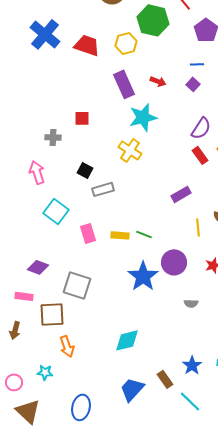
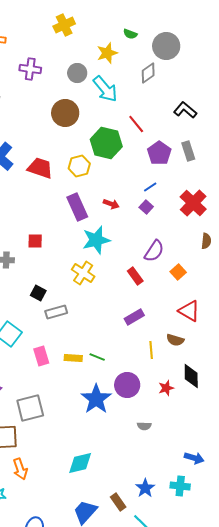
blue line: (197, 64) -> (150, 187), turned -32
red rectangle: (200, 155) -> (135, 276), moved
gray square: (77, 285) -> (30, 408), turned -32

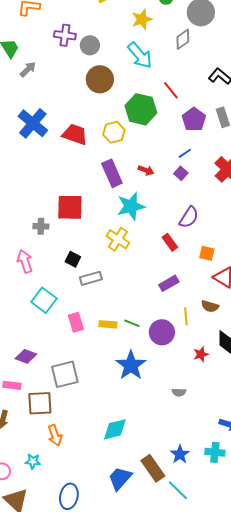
gray circle: (77, 73) -> (90, 45), moved
red square: (35, 241) -> (70, 207), size x1.8
orange square: (178, 272) -> (207, 253), moved, turned -35
purple circle: (127, 385) -> (162, 332), moved
brown rectangle: (118, 502) -> (153, 468), size x1.5

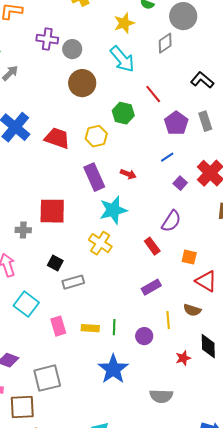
green hexagon: (141, 109) -> (123, 113), size x0.7
purple square: (181, 173) -> (180, 183), moved
green line: (132, 323) -> (114, 327), turned 70
purple circle: (162, 332) -> (144, 336), size x0.7
gray semicircle: (179, 392) -> (161, 396), size x1.6

